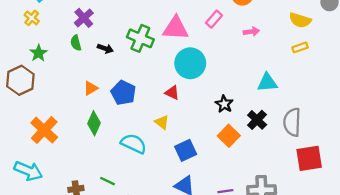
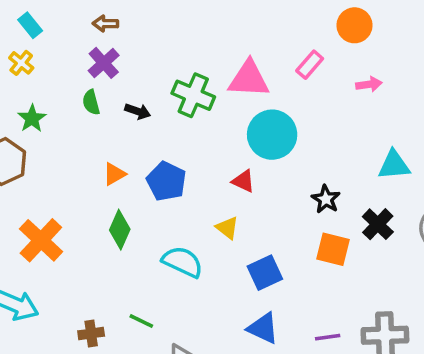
orange square: (229, 136) -> (333, 249), turned -30

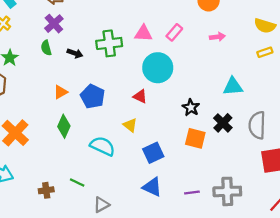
pink rectangle: (310, 65) -> (174, 32), moved
pink triangle: (249, 79) -> (143, 33), size x0.7
green cross: (193, 95) -> (109, 43), turned -30

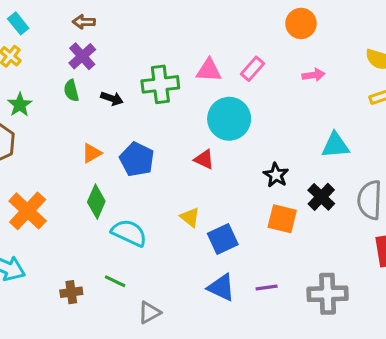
yellow triangle: (130, 125) -> (190, 217), moved
cyan semicircle: (103, 146) -> (129, 233), moved
purple line: (192, 193) -> (267, 288), moved

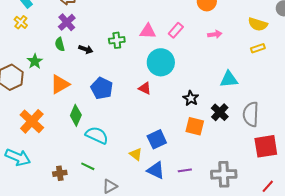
green cross: (160, 84) -> (117, 40), size x0.7
green star: (20, 105) -> (35, 61), moved
orange triangle: (92, 153) -> (60, 84), moved, size x1.5
yellow triangle: (190, 217) -> (136, 154), moved

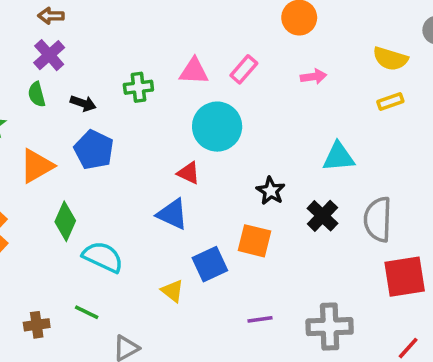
blue pentagon: (102, 88) -> (94, 150), moved
orange square: (195, 126) -> (255, 241), moved
blue triangle: (156, 170) -> (172, 214), moved

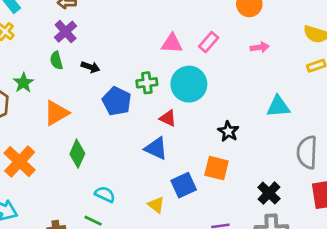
green cross: (138, 87) -> (147, 83), moved
blue pentagon: (94, 150) -> (117, 101), moved
black cross: (322, 216) -> (269, 193), moved
cyan semicircle: (103, 257) -> (105, 194), moved, size x0.7

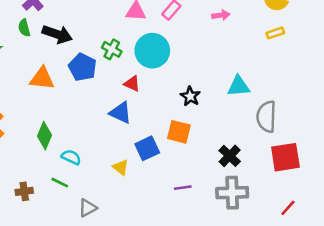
black arrow: (90, 67) -> (57, 34), size x1.6
green cross: (147, 83) -> (112, 49), turned 36
cyan triangle: (278, 106) -> (238, 86), moved
orange triangle: (56, 113) -> (42, 79), moved, turned 36
green diamond: (77, 154) -> (45, 136), moved

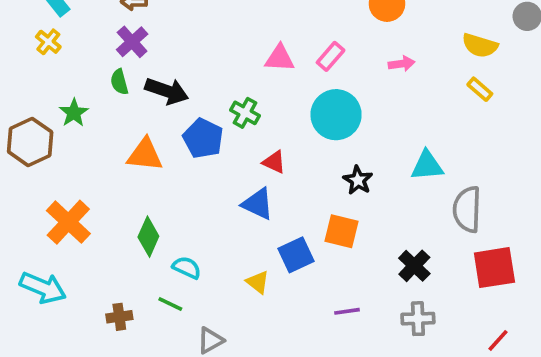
yellow rectangle: (275, 33) -> (480, 89), turned 60
cyan circle: (152, 51) -> (336, 115), moved
gray cross: (232, 193) -> (418, 319), size x0.7

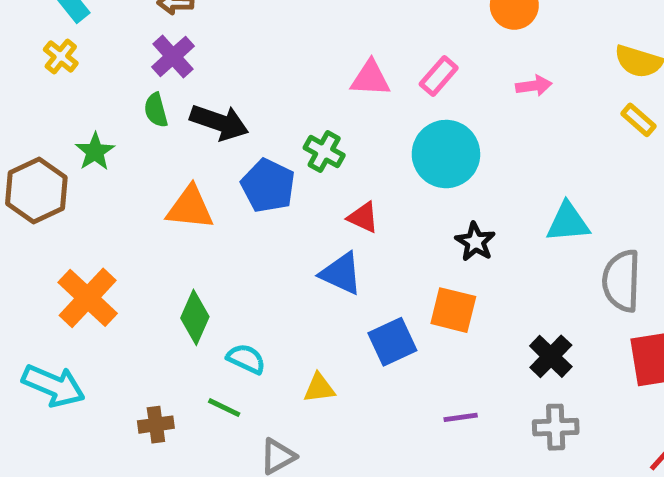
yellow triangle: (258, 282) -> (319, 388), moved, turned -45

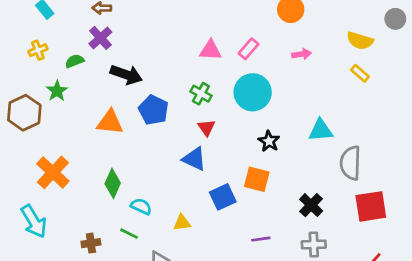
yellow cross: (61, 56) -> (38, 50), moved, turned 30
green semicircle: (156, 110) -> (75, 61), moved, turned 84
green cross: (324, 152) -> (201, 94), moved
red triangle: (363, 217) -> (206, 128), turned 30
cyan arrow: (53, 386) -> (34, 221), turned 36

